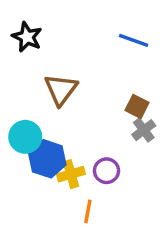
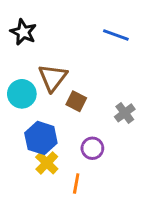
brown square: (137, 106) -> (76, 101), moved
cyan circle: (25, 137) -> (22, 94), moved
yellow cross: (71, 174) -> (47, 163), moved, turned -30

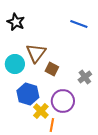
purple circle: (92, 148) -> (63, 101), size x1.5
yellow cross: (47, 163) -> (41, 111), moved

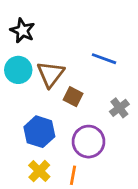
blue line: (79, 24) -> (104, 59), moved
cyan circle: (15, 64) -> (18, 70), moved
yellow cross: (41, 111) -> (39, 171), moved

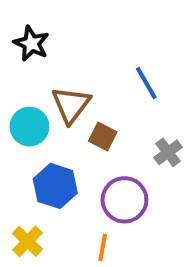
blue line: (104, 59) -> (146, 83), turned 40
cyan circle: (18, 70) -> (29, 127), moved
yellow cross: (39, 171) -> (27, 241), moved

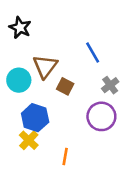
gray cross: (168, 152) -> (110, 85), moved
purple circle: (124, 200) -> (101, 116), moved
yellow cross: (27, 241) -> (29, 140), moved

